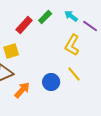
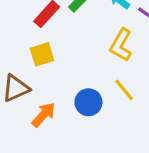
yellow square: (11, 51) -> (42, 54), moved

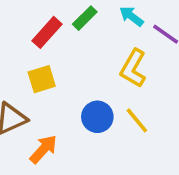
blue circle: (88, 102) -> (97, 117), moved

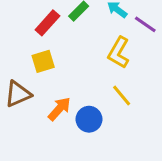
blue circle: (97, 117) -> (89, 119), moved
orange arrow: (43, 149) -> (59, 109), moved

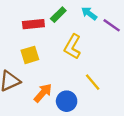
red rectangle: (47, 23) -> (33, 24), turned 42
yellow L-shape: (119, 53) -> (73, 47), moved

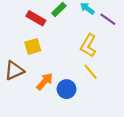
red rectangle: (33, 24) -> (36, 18), turned 36
yellow L-shape: (73, 47) -> (88, 45), moved

